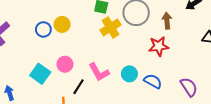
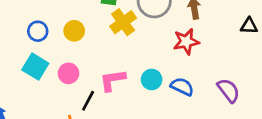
yellow circle: (62, 24) -> (74, 31), moved
pink L-shape: (99, 72) -> (113, 80), turned 115
cyan square: (40, 74) -> (35, 67), moved

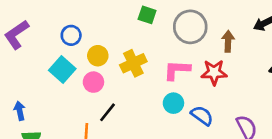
yellow cross: (123, 22) -> (133, 63), moved
yellow circle: (74, 31) -> (98, 56), moved
pink L-shape: (113, 80) -> (177, 70), moved

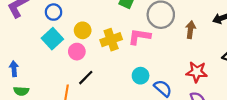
blue circle: (71, 35) -> (54, 12), moved
pink L-shape: (177, 70) -> (139, 37), moved
red star: (214, 72) -> (197, 72), moved

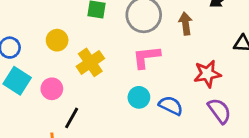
yellow circle: (83, 30) -> (57, 40), moved
pink L-shape: (139, 37) -> (146, 57), moved

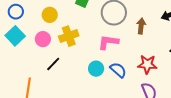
pink circle: (52, 89) -> (43, 39), moved
blue semicircle: (171, 106) -> (118, 70), moved
black line: (72, 118) -> (53, 64), moved

